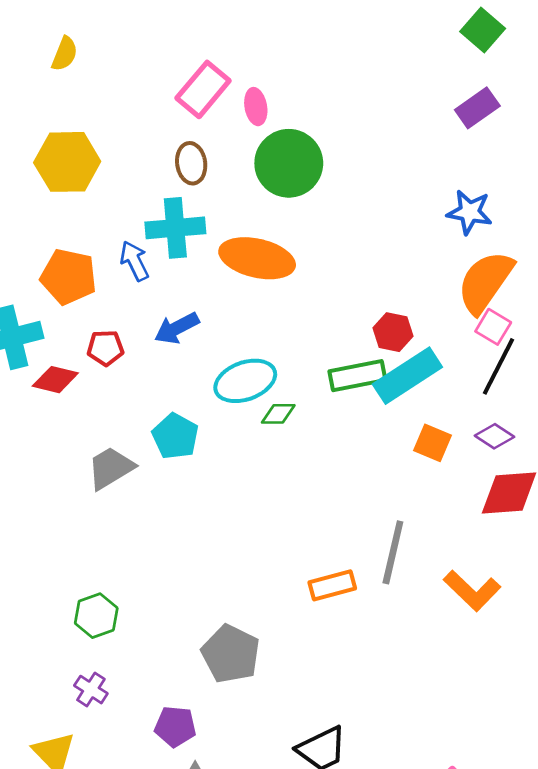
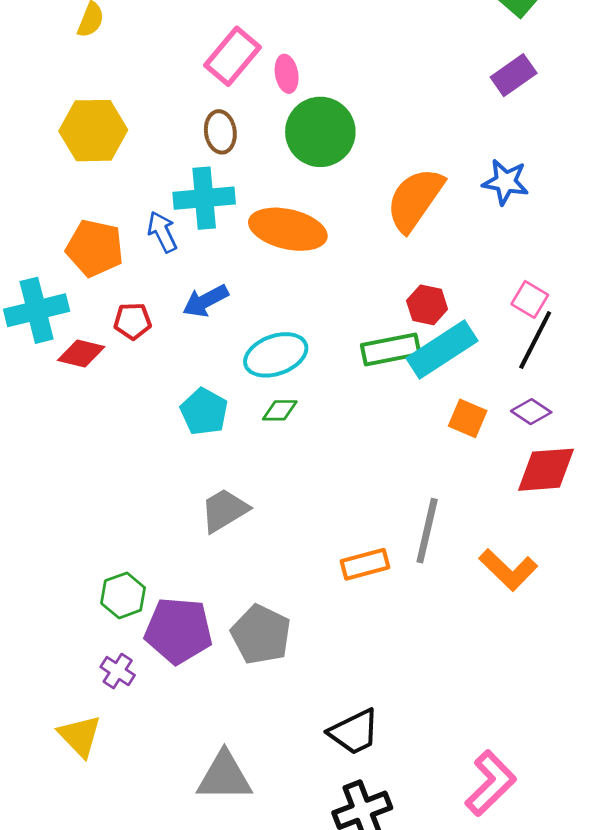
orange semicircle: (485, 282) -> (415, 199), moved
green diamond: (278, 414) -> (280, 410), moved
gray trapezoid: (111, 468) -> (224, 510), moved
purple pentagon: (175, 726) -> (178, 631), moved, size x1.6

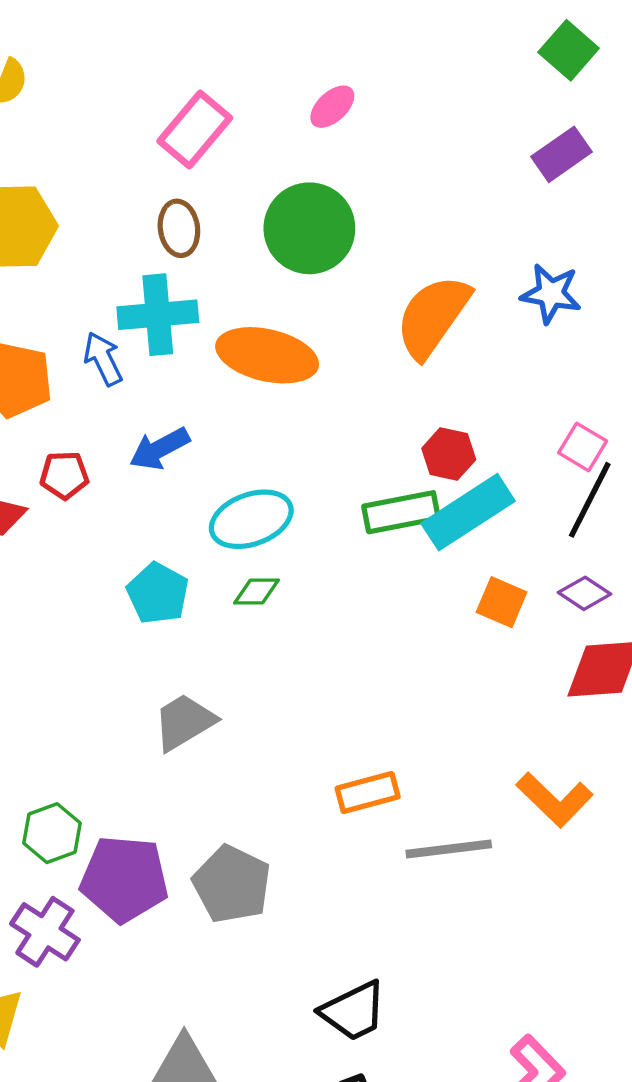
pink ellipse: (287, 74) -> (332, 107), moved, turned 57
gray line: (427, 531) -> (449, 849), moved, turned 70
purple cross: (118, 671) -> (45, 932), size x1.5

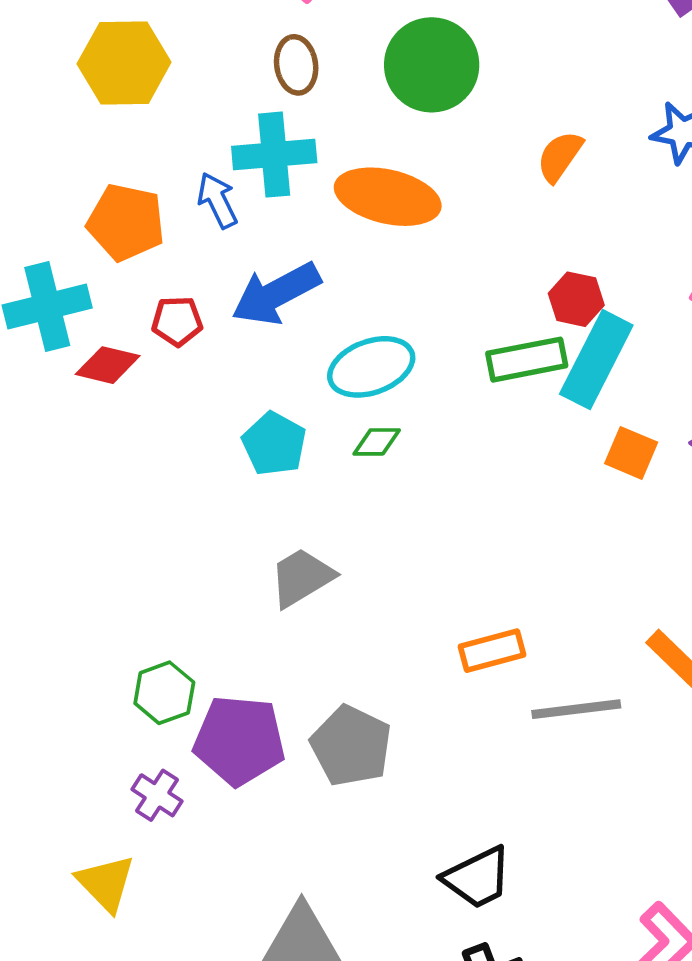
orange semicircle: (433, 316) -> (560, 156), size x0.6
blue arrow: (160, 449) -> (276, 294), size x1.4
cyan rectangle: (468, 512) -> (596, 360), turned -30
purple cross: (45, 932) -> (157, 795), size x0.7

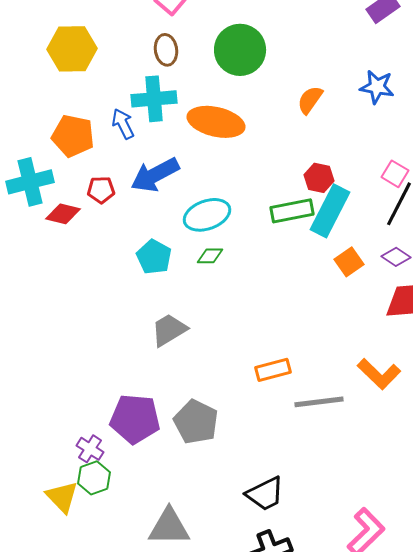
orange square: (631, 453) -> (349, 262), turned 32
green hexagon: (164, 693) -> (94, 478), moved

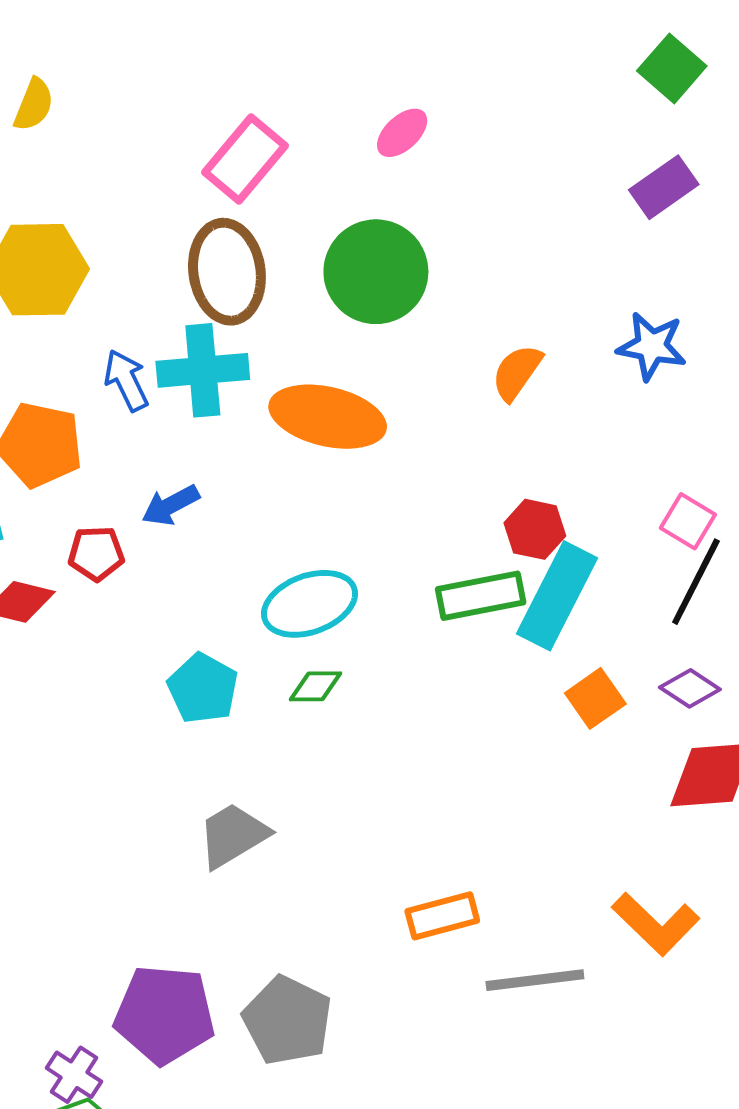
brown ellipse: (166, 50) -> (227, 272), size x1.6
blue arrow: (123, 124) -> (126, 380), moved
blue arrow: (155, 175) -> (171, 505), moved, size x0.6

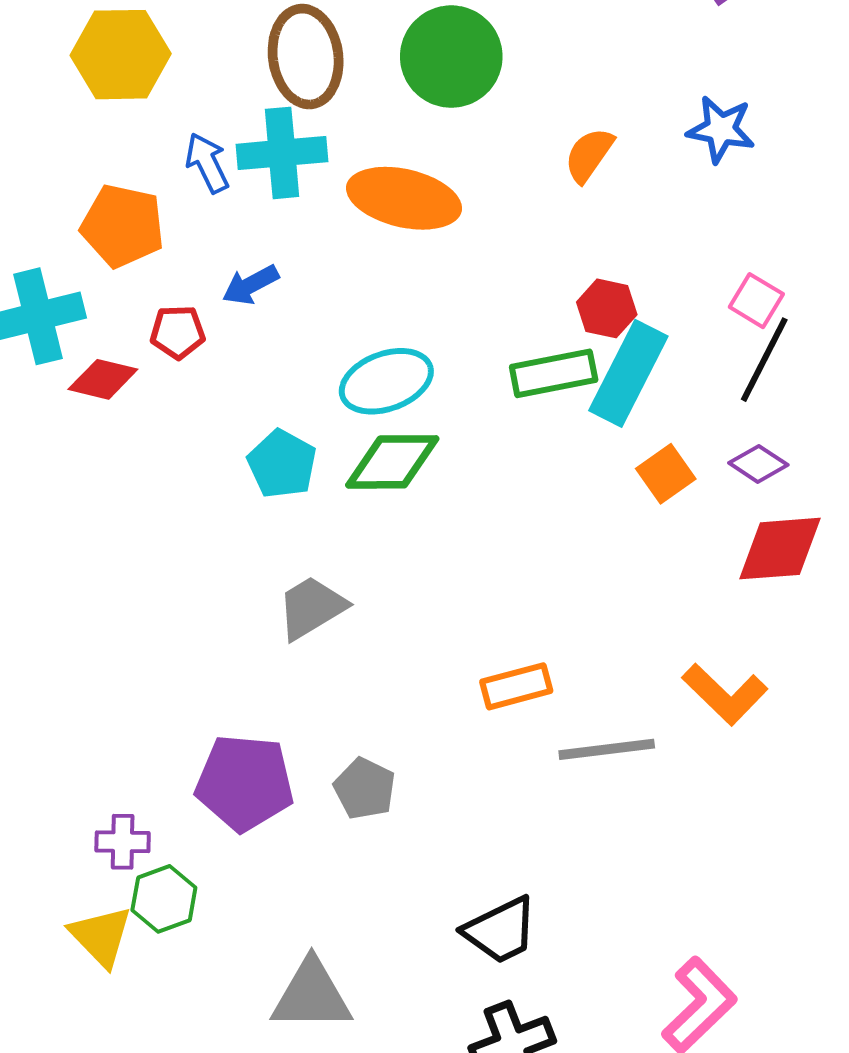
green diamond: (316, 686) -> (392, 462), size x1.8
gray pentagon: (287, 1020) -> (365, 789), size x0.7
purple cross: (74, 1075) -> (123, 842), moved, turned -32

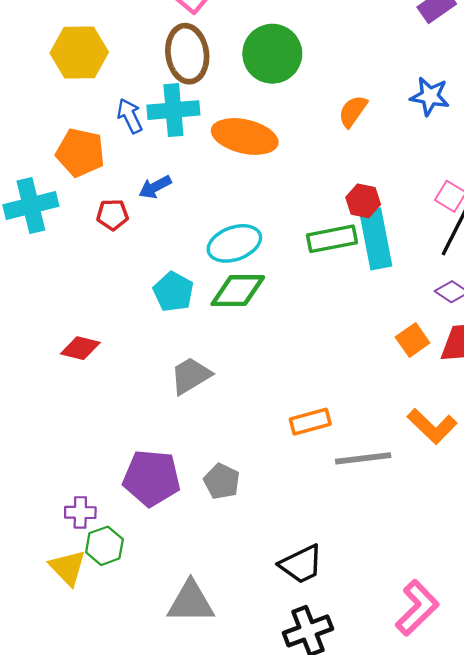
cyan rectangle: (628, 373) -> (376, 239), turned -38
red diamond: (103, 379) -> (80, 348), moved
orange square: (666, 474) -> (413, 340), moved

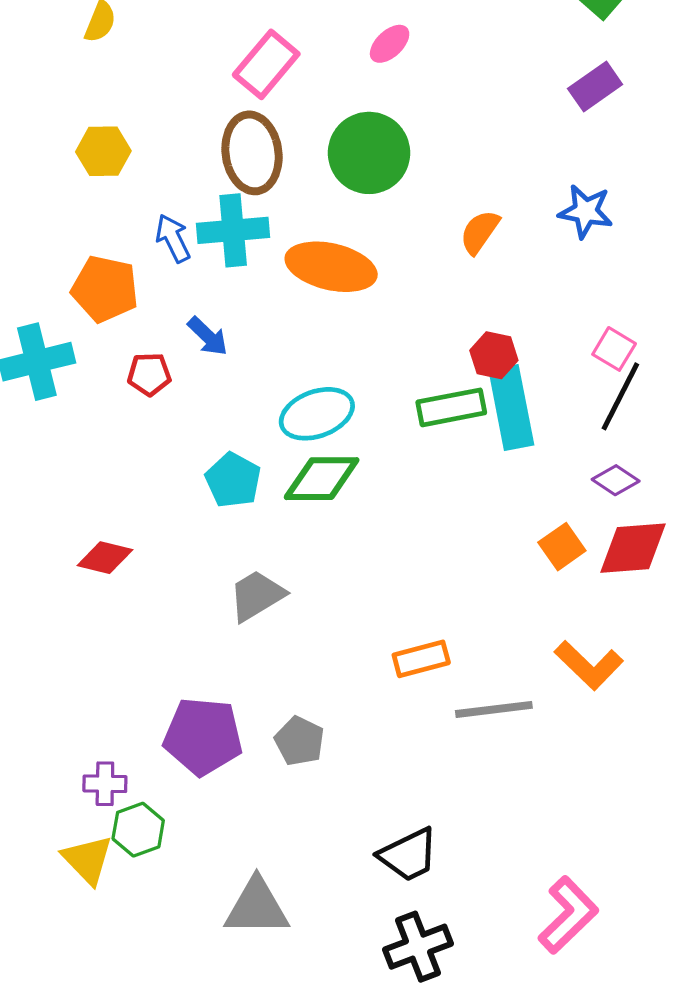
yellow hexagon: (79, 53) -> (103, 151), size x0.7
blue arrow: (155, 187) -> (208, 336), turned -108

